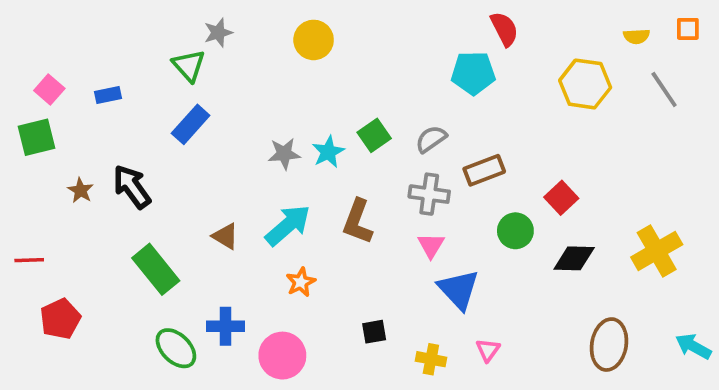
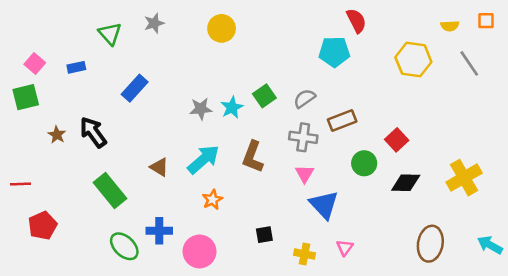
green triangle: (189, 66) -> (110, 34), moved

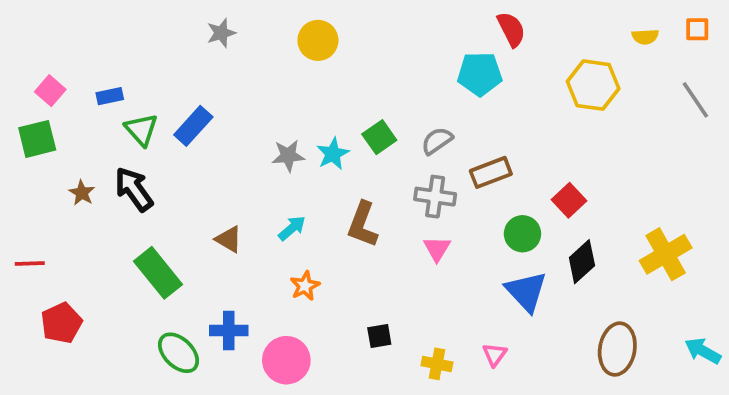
green triangle: (110, 34) -> (141, 130), moved
gray line: (469, 63) -> (695, 100), moved
cyan arrow: (203, 159) -> (292, 228), size x0.6
black diamond: (406, 183) -> (582, 262), turned -44
blue triangle: (324, 205) -> (526, 291), moved

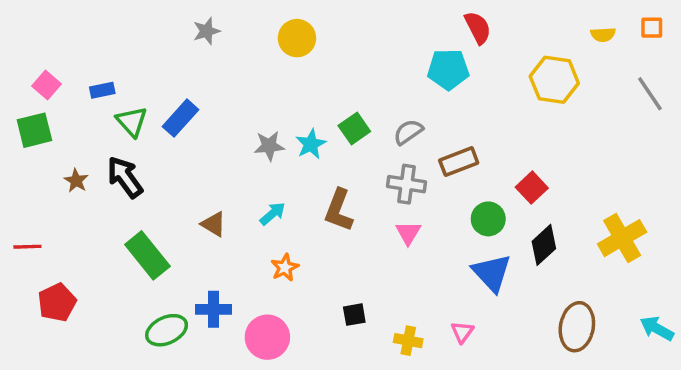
green ellipse: (178, 353) -> (167, 330), turned -69

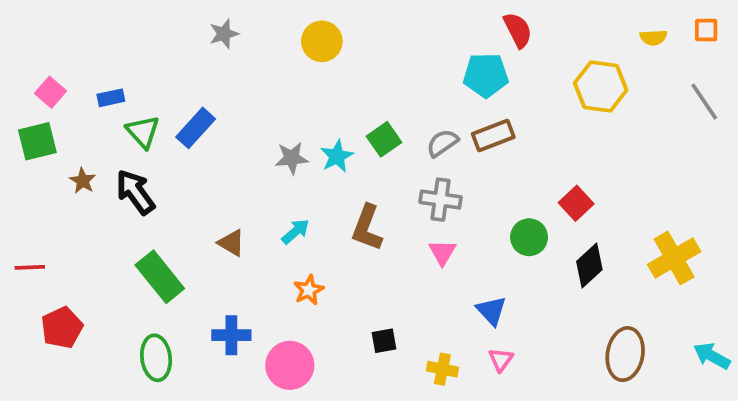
brown rectangle: (459, 162) -> (493, 136), moved
brown star: (76, 181) -> (83, 181), moved
blue triangle: (492, 273) -> (491, 311), moved, size x0.7
green ellipse: (167, 330) -> (156, 358), moved, turned -72

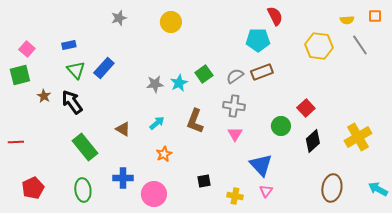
blue rectangle: (111, 98) -> (69, 45), moved
gray line: (704, 102) -> (360, 45), moved
blue triangle: (491, 311) -> (261, 165), size x1.4
red pentagon: (62, 328) -> (33, 188), moved

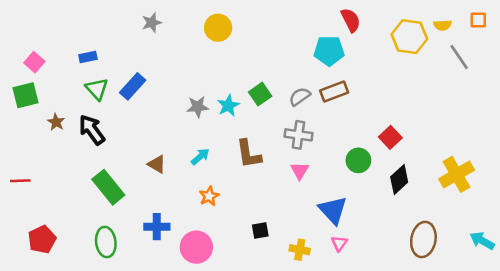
yellow hexagon: (319, 46) -> (409, 37), moved
brown L-shape: (195, 121) -> (249, 154), turned -30

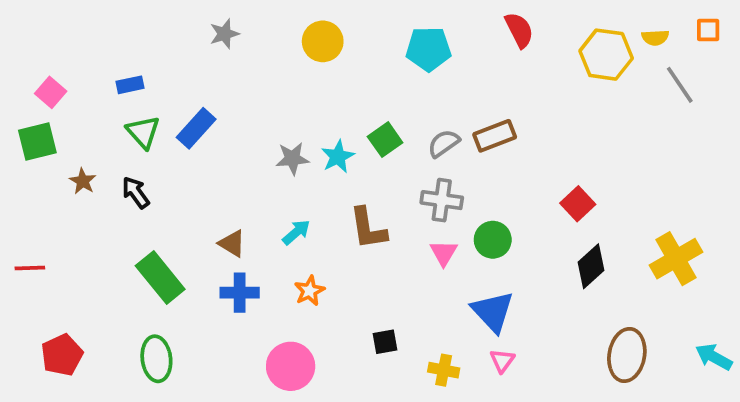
cyan pentagon: (329, 51) -> (428, 49), moved
black arrow: (92, 130) -> (136, 192), size x0.7
green circle: (358, 160) -> (493, 240), moved
blue cross: (157, 227) -> (240, 293), moved

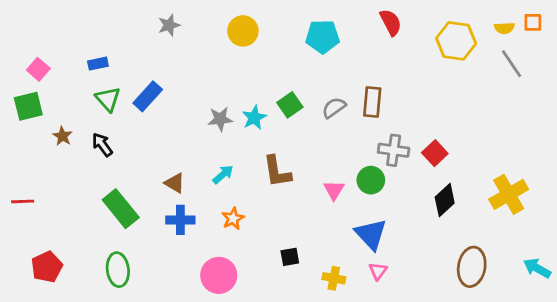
yellow semicircle: (655, 38) -> (504, 28), moved
brown rectangle: (495, 136) -> (372, 102), turned -64
gray cross: (442, 200) -> (394, 150), moved

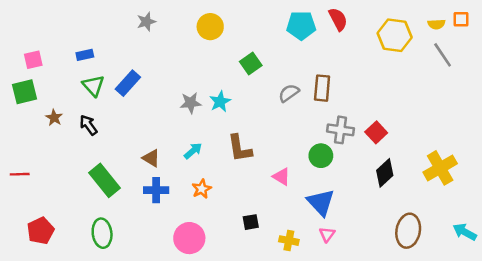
cyan pentagon: (322, 37) -> (301, 25), moved
pink square: (38, 69) -> (33, 60), turned 36
green square: (290, 105) -> (251, 63), moved
pink triangle: (334, 190) -> (282, 177), moved, turned -30

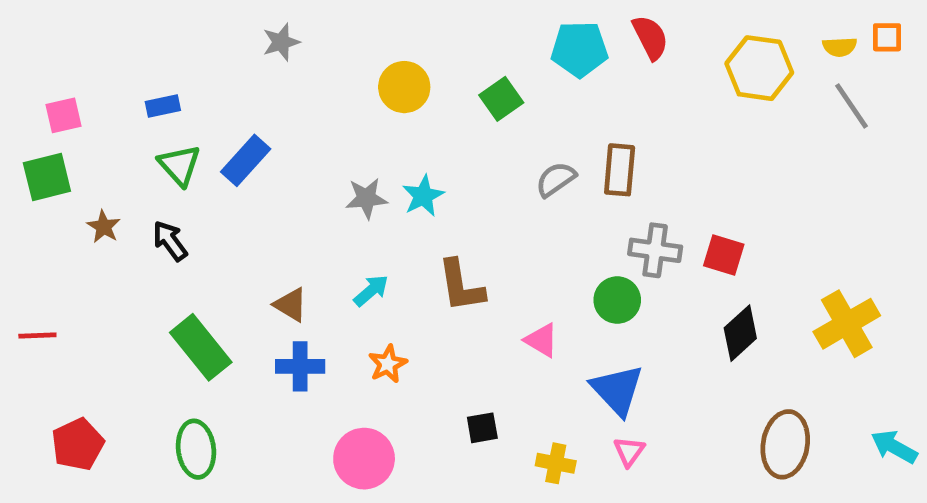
yellow circle: (210, 27) -> (404, 87), moved
green square: (251, 63) -> (501, 99), moved
red square: (376, 132) -> (724, 255), turned -30

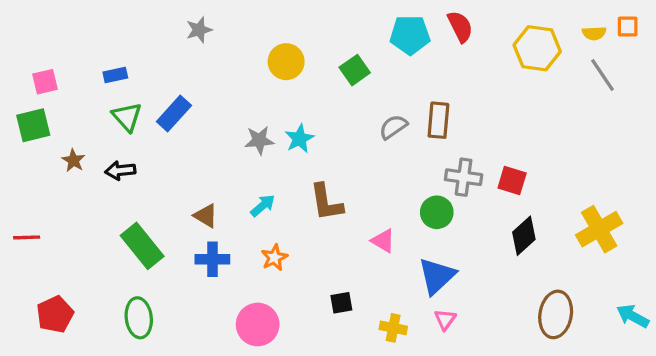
black arrow: (170, 241) -> (120, 170), turned -60
blue triangle: (617, 390) -> (437, 276), turned 30

